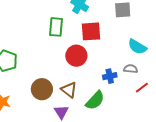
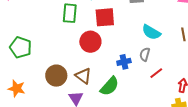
gray semicircle: (131, 69) -> (145, 54), turned -80

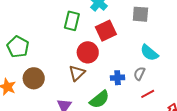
red square: (105, 17) -> (106, 31), turned -30
brown circle: (56, 76) -> (34, 78), moved
brown triangle: (83, 76) -> (77, 73), moved, turned 30

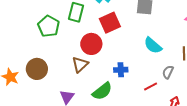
green pentagon: (18, 47) -> (49, 26), moved
gray semicircle: (139, 74) -> (168, 72), moved

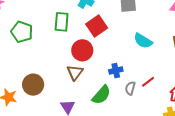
green pentagon: (49, 26) -> (22, 32), moved
gray semicircle: (168, 72) -> (130, 88), moved

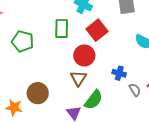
blue cross: (116, 71) -> (119, 73), turned 32
gray semicircle: (130, 88) -> (135, 90), turned 136
green semicircle: (101, 95) -> (94, 100), moved

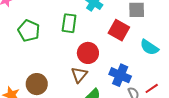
red square: (97, 30) -> (119, 30), moved, turned -30
blue cross: (119, 73) -> (120, 75), size x1.5

